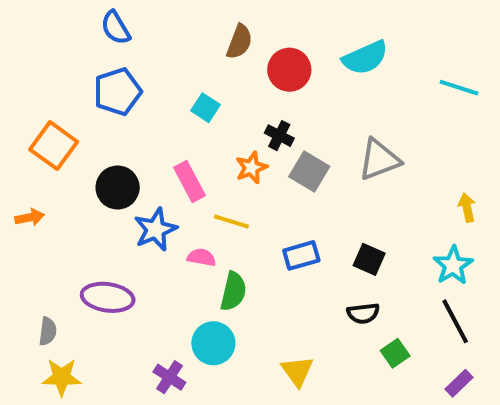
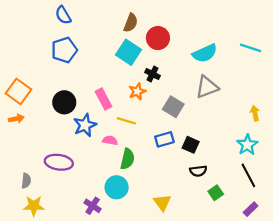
cyan semicircle: (365, 58) -> (205, 53), moved
cyan square: (205, 108) -> (129, 52), moved, size x1.6
orange square: (54, 146) -> (18, 91), moved
gray square: (309, 172) -> (173, 107), moved
black square: (369, 259) -> (191, 145), moved

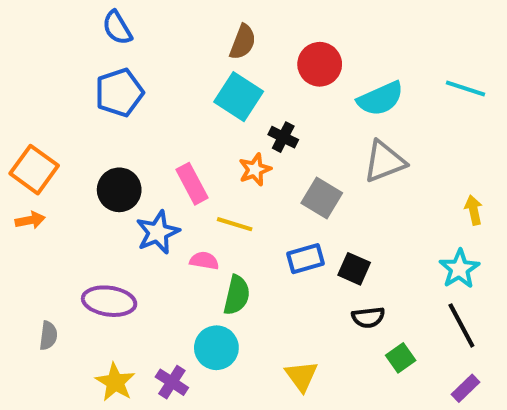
red circle: (158, 38) -> (320, 64), moved
yellow star: (34, 206) -> (115, 382), moved, turned 30

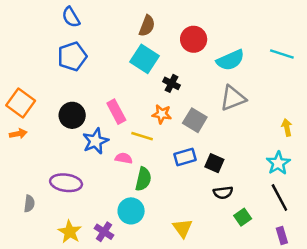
orange star: (255, 170) -> (162, 114), moved, turned 30
purple rectangle: (465, 388) -> (282, 235), turned -63

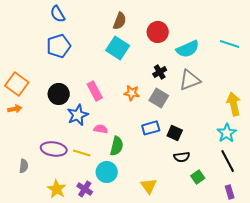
black cross: (172, 83) -> (160, 72), moved, turned 32
yellow arrow: (287, 128) -> (234, 104), size x1.6
yellow line: (142, 136) -> (82, 153), moved

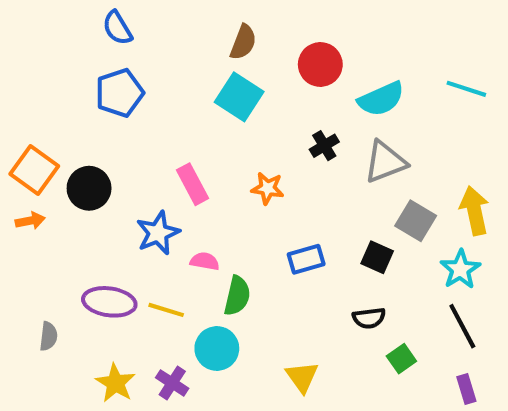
black circle: (59, 94) -> (89, 188), moved
gray square: (159, 98) -> (416, 221), moved
black square: (175, 133) -> (377, 257), moved

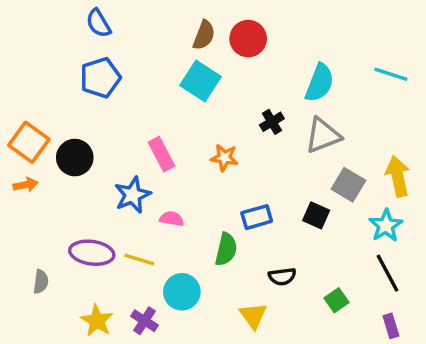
red circle: (320, 64) -> (248, 39), moved
cyan semicircle: (381, 99) -> (320, 83), turned -45
green semicircle: (237, 296) -> (226, 249), moved
black semicircle: (369, 318) -> (282, 277), moved

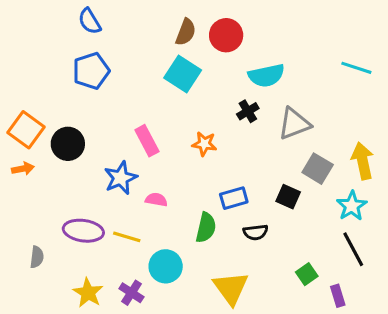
cyan semicircle: (320, 83) -> (266, 76), moved, turned 57
black semicircle: (282, 277) -> (256, 232), moved
yellow triangle: (253, 316) -> (231, 288), size x1.4
purple rectangle: (391, 326) -> (338, 296), moved

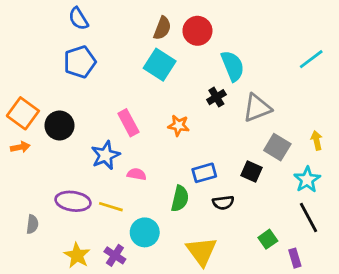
cyan line: (356, 68) -> (311, 59), turned -55
cyan semicircle: (266, 76) -> (233, 66), turned -100
yellow arrow: (363, 161) -> (317, 140), size x0.6

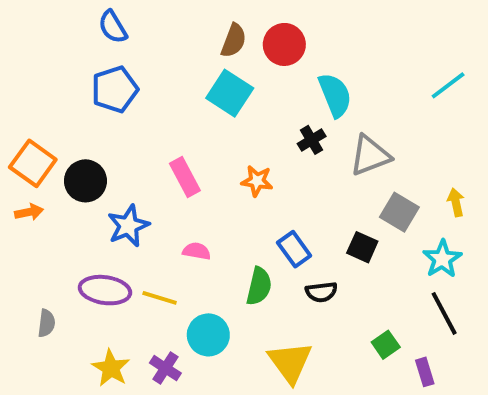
blue star: (105, 155) -> (128, 226), moved
blue rectangle: (204, 173) -> (294, 249), turned 70

